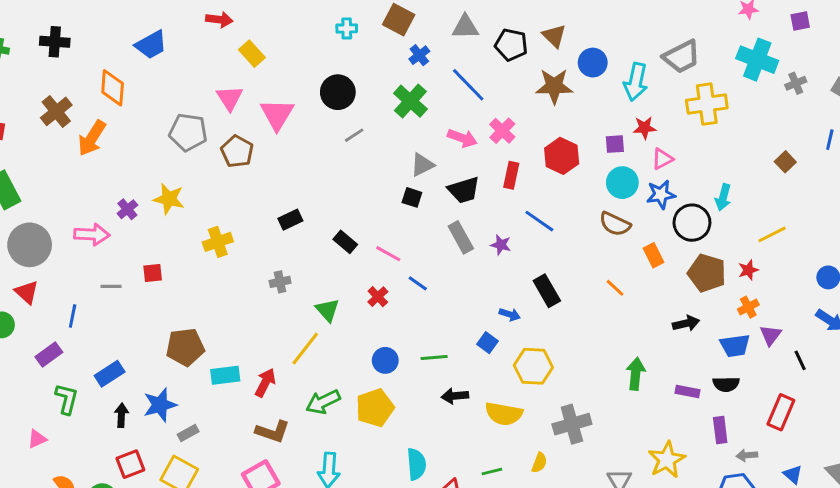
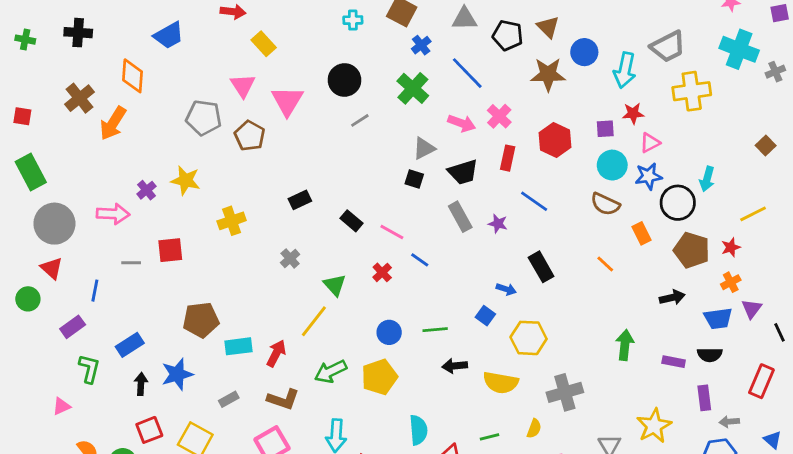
red square: (153, 273) -> (170, 250), size x1.4
gray cross: (280, 282) -> (290, 258), turned -30
gray rectangle: (188, 433) -> (229, 399), moved

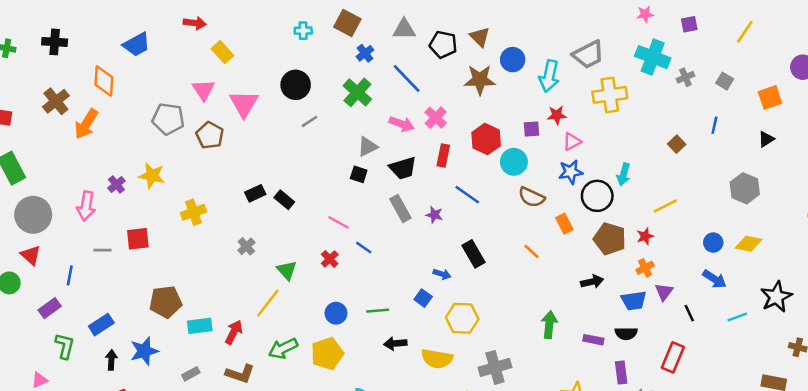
cyan circle: (612, 165) -> (514, 162), moved
pink arrow: (113, 214) -> (86, 206), turned 96
black rectangle: (351, 221) -> (284, 200), moved

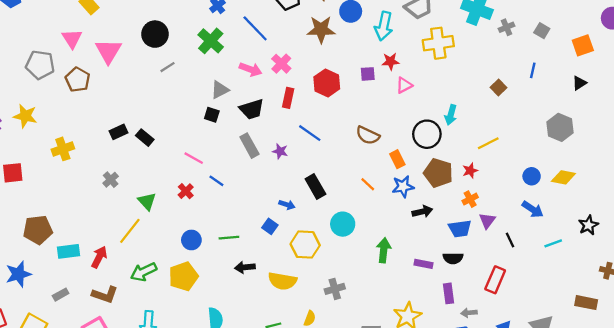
cyan circle: (514, 162) -> (343, 224), moved
blue star: (571, 172) -> (403, 187), moved
black star: (776, 297) -> (588, 225), size x0.7
gray cross: (495, 367) -> (335, 289), size x0.7

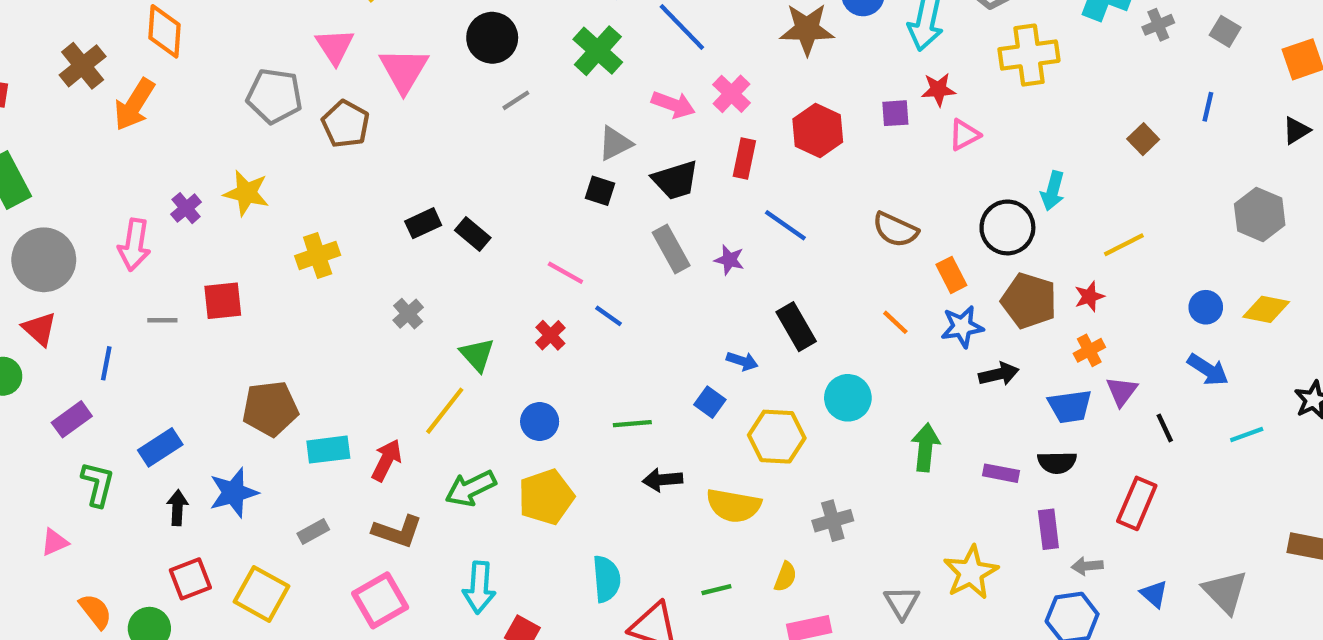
blue circle: (191, 240) -> (540, 421), moved

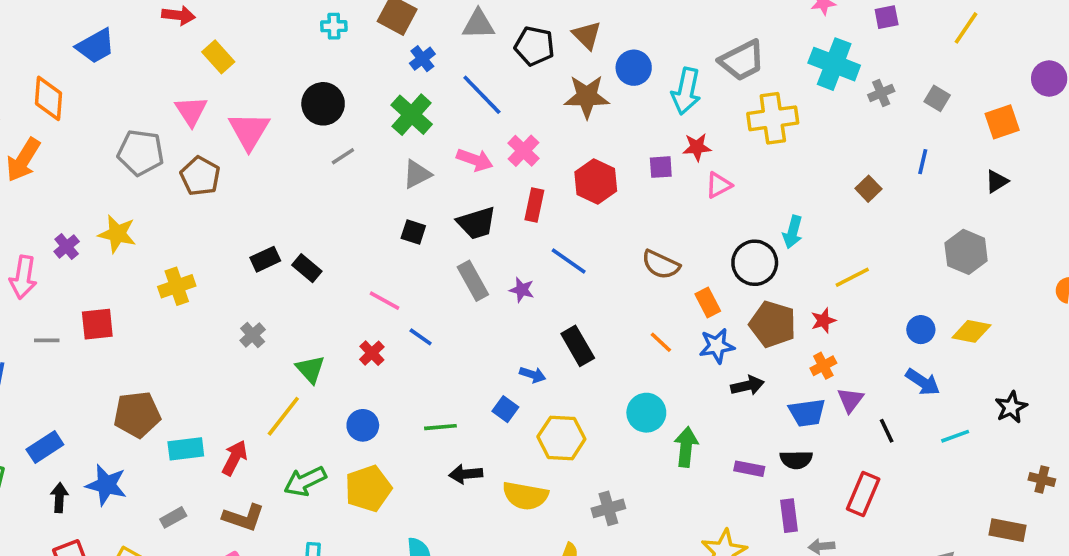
gray triangle: (615, 143) -> (417, 174), moved
cyan circle: (848, 398) -> (646, 413), moved
blue star: (233, 493) -> (106, 485), turned 30

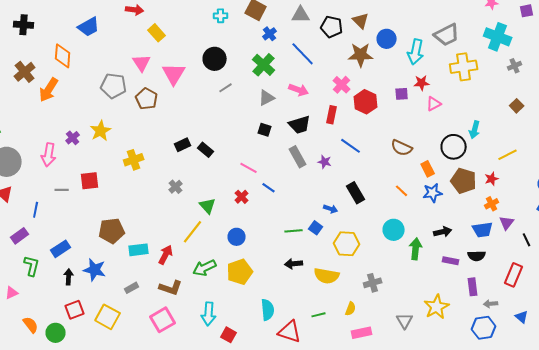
gray cross: (881, 93) -> (515, 66), moved
pink cross: (524, 151) -> (342, 85), moved
yellow star: (117, 234) -> (101, 131), turned 30
black arrow: (747, 386) -> (443, 232), moved
green line: (440, 427) -> (294, 231), moved

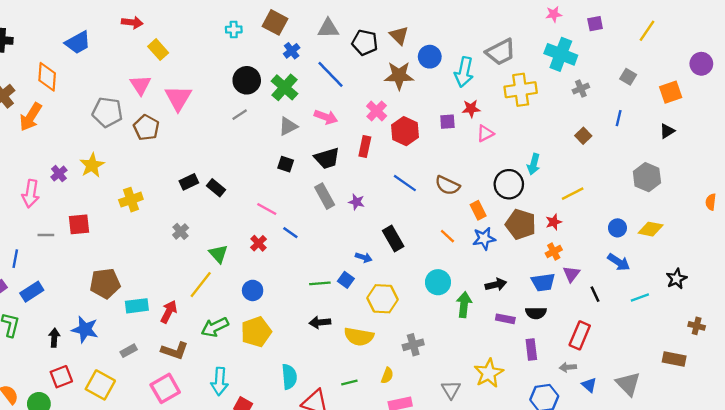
black circle: (215, 59) -> (247, 80), moved
blue line: (351, 146) -> (405, 183), moved
blue rectangle: (61, 249) -> (32, 292), moved
gray arrow: (491, 304) -> (568, 367), moved

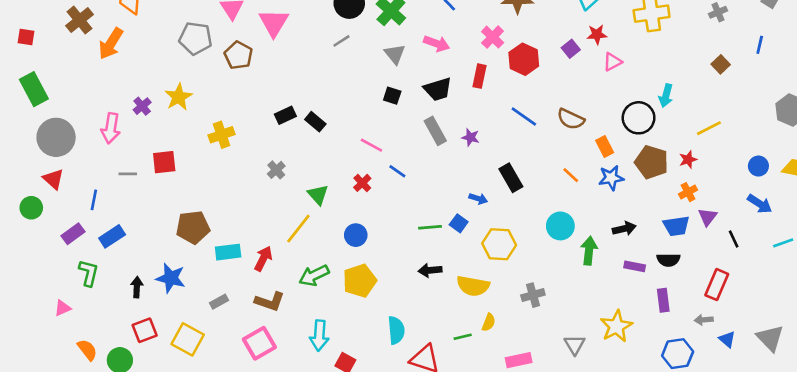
purple square: (447, 122) -> (571, 49), turned -35
gray triangle: (288, 126) -> (395, 54), turned -42
yellow semicircle: (387, 375) -> (489, 322), moved

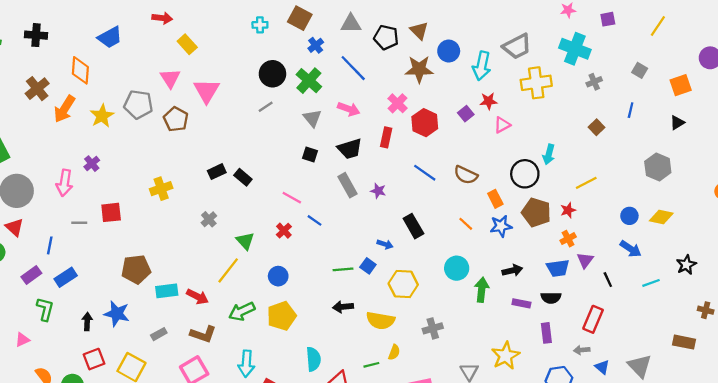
yellow star: (179, 97) -> (102, 116), moved
red arrow: (263, 259) -> (197, 297), turned 90

